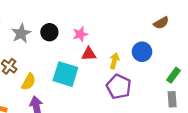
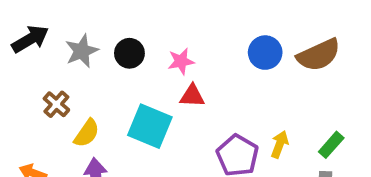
brown semicircle: (161, 23) -> (319, 55), size x1.6
blue circle: (142, 52) -> (265, 53), moved
yellow arrow: (114, 61) -> (280, 144), moved

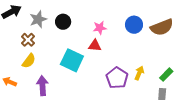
pink star: (181, 61) -> (100, 28), moved
brown cross: (56, 104) -> (28, 40), moved
yellow semicircle: (87, 133) -> (29, 61), moved

